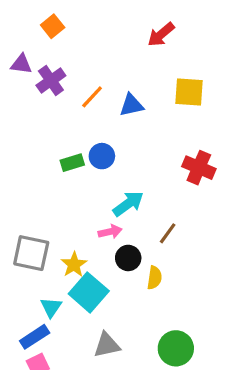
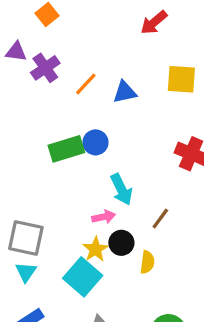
green rectangle: (72, 163) -> (66, 149), size x1.5
cyan arrow: (128, 204) -> (121, 189), turned 100
yellow star: (74, 265) -> (96, 249), moved
cyan triangle: (51, 307) -> (26, 272), moved

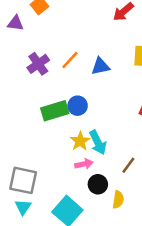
purple triangle: (16, 52) -> (15, 23), moved
purple cross: (45, 68) -> (38, 64), moved
yellow star: (96, 249) -> (80, 141), moved

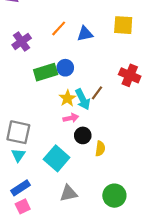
purple cross: (38, 64) -> (22, 41), moved
brown line: (128, 165) -> (97, 93), moved

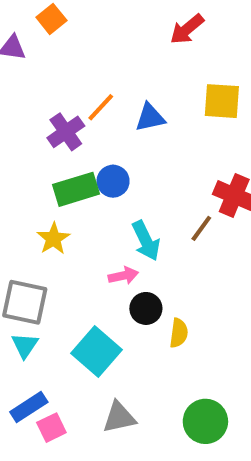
purple cross: (22, 41) -> (66, 132), moved
brown line: (97, 93) -> (201, 228), moved
yellow star: (67, 98) -> (53, 239), moved
pink square: (23, 206) -> (51, 428), moved

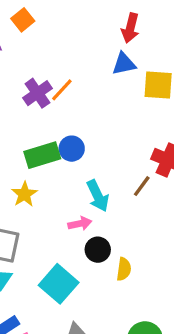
red arrow: (187, 29) -> (130, 28), turned -36
blue triangle: (150, 117) -> (124, 64), moved
purple cross: (66, 132) -> (37, 93), moved

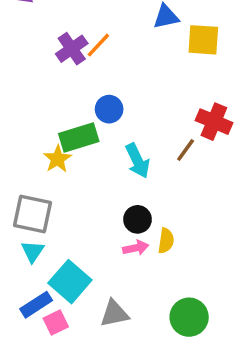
green rectangle: (42, 155) -> (79, 138), moved
pink arrow: (80, 224) -> (136, 248), moved
cyan square: (59, 284) -> (70, 282), moved

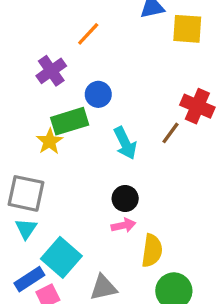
purple cross: (72, 49) -> (51, 71), moved
yellow semicircle: (166, 241) -> (152, 251), moved, size x1.4

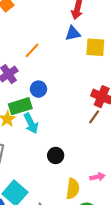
brown line: (170, 133) -> (94, 117), moved
cyan arrow: (125, 143) -> (31, 123), moved
pink arrow: (123, 225) -> (97, 177), moved

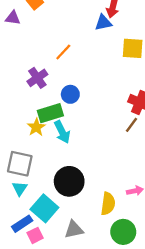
blue triangle: (73, 33) -> (103, 23), moved
black circle: (56, 155) -> (69, 181), moved, size x1.6

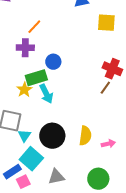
orange line: (63, 52) -> (34, 27), moved
purple cross: (37, 78) -> (25, 48), turned 36
cyan triangle: (20, 188) -> (24, 136), moved
yellow semicircle: (108, 204) -> (85, 136), moved

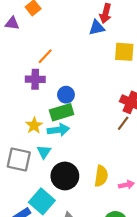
green rectangle: (36, 78) -> (62, 112), moved
cyan arrow: (46, 94) -> (58, 130), turned -72
cyan triangle: (24, 136) -> (44, 152), moved

